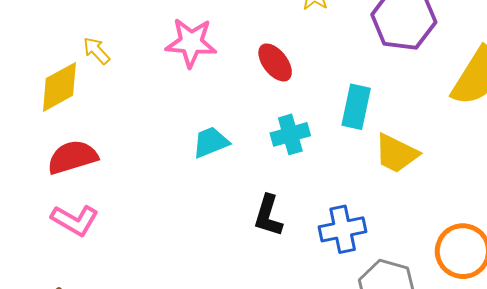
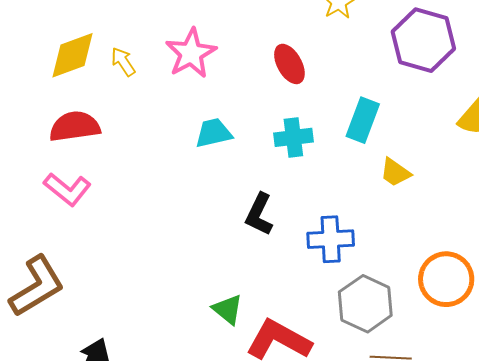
pink star: (191, 43) -> (191, 53), moved, turned 30
yellow arrow: (96, 51) -> (123, 62), moved
yellow trapezoid: (396, 153) -> (395, 172), size x0.7

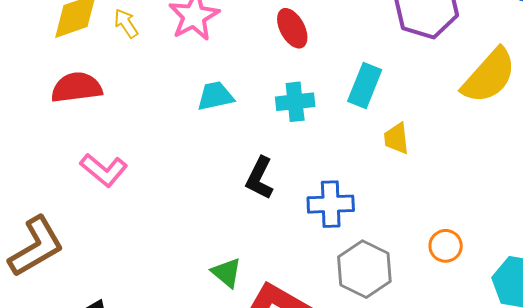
yellow trapezoid: (395, 172) -> (396, 138), turned 48
pink L-shape: (67, 189) -> (104, 170), moved
orange circle: (446, 279) -> (446, 246), size x0.6

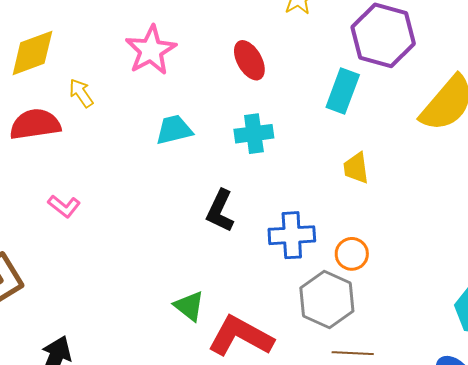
yellow arrow: (126, 23) -> (81, 93), moved
cyan rectangle: (365, 86) -> (343, 91), moved
pink L-shape: (104, 170) -> (64, 206), size x0.7
orange circle: (446, 246) -> (352, 254), moved

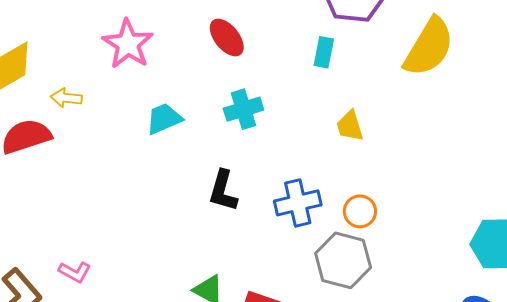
cyan rectangle: (343, 91) -> (324, 52), size x0.7
yellow arrow: (81, 93) -> (66, 98), turned -40
pink L-shape: (64, 206) -> (75, 272), moved

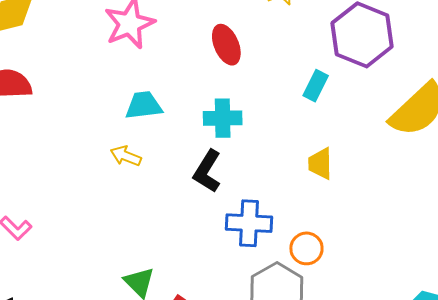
yellow arrow: (66, 98) -> (126, 156), moved
black L-shape: (223, 191) -> (207, 171), moved

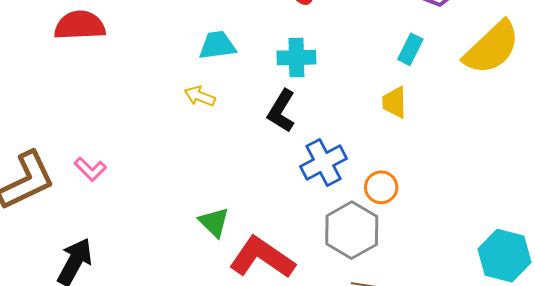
cyan rectangle: (316, 86) -> (410, 49), moved
blue cross: (249, 223) -> (323, 162), turned -30

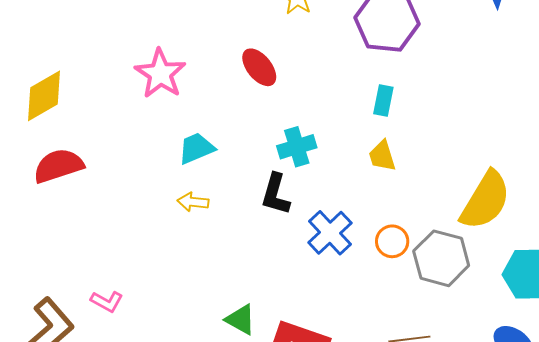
yellow semicircle: (492, 48) -> (485, 200), moved
cyan cross: (296, 58) -> (297, 147), moved
gray hexagon: (352, 230) -> (441, 258), moved

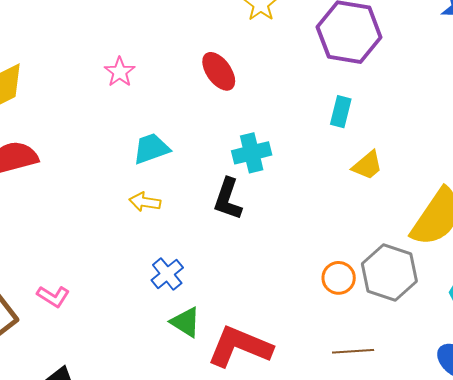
pink star: (160, 74) -> (120, 72), size x0.6
yellow trapezoid: (382, 156) -> (367, 165), moved, turned -116
blue cross: (330, 233) -> (167, 274), moved, size x0.7
orange circle: (392, 241) -> (339, 278), moved

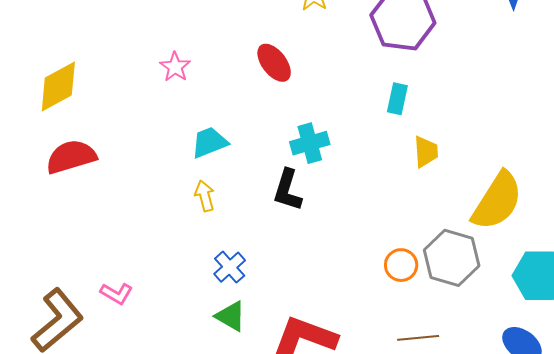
yellow trapezoid: (367, 165) -> (426, 152), turned -52
yellow arrow: (145, 202) -> (205, 196), turned 68
green triangle: (186, 322) -> (231, 316), moved

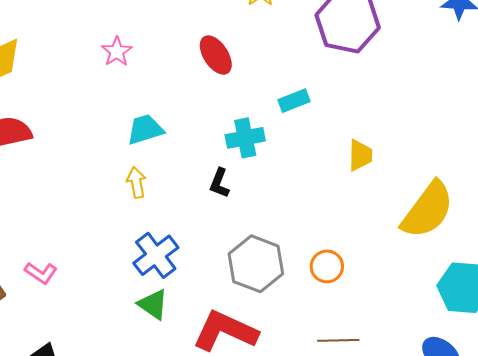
cyan rectangle: (397, 99) -> (294, 101), moved, turned 52
black L-shape: (288, 190) -> (219, 183), size x0.7
gray hexagon: (452, 258) -> (256, 264), moved
blue cross: (230, 267) -> (156, 255), size x1.4

